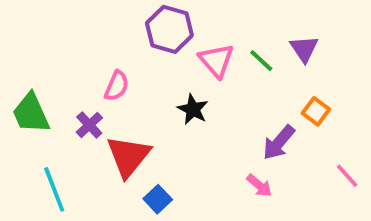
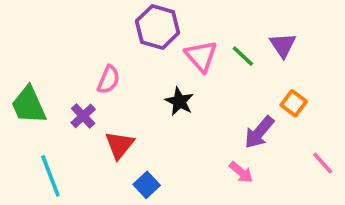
red triangle: (128, 156) -> (119, 145), size x0.7

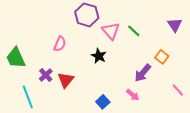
purple triangle: (283, 45) -> (175, 25), moved
purple cross: (83, 116) -> (46, 75), moved
blue square: (147, 185) -> (103, 102), moved

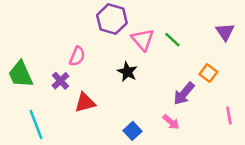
purple cross: (46, 75) -> (60, 81), moved
red triangle: (66, 80) -> (85, 103), turned 36
pink line: (178, 90) -> (229, 115), turned 32

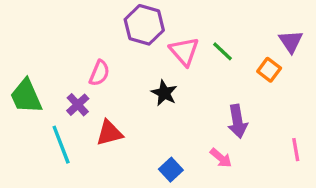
orange square: (208, 73) -> (269, 70), moved
purple arrow: (184, 94) -> (237, 121), turned -50
cyan line: (36, 124) -> (61, 145), moved

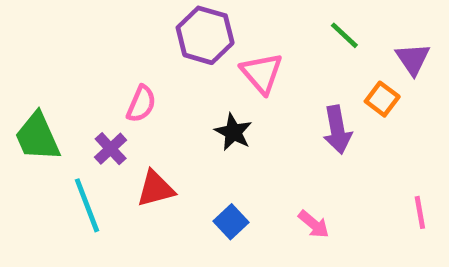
green line: (223, 51) -> (344, 35), moved
purple arrow: (237, 121) -> (337, 130), moved
blue square: (171, 170) -> (231, 222), moved

